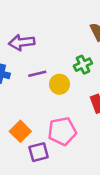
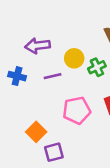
yellow circle: (59, 84) -> (74, 58), moved
pink pentagon: (62, 131) -> (77, 110), moved

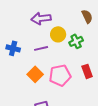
purple arrow: (37, 46) -> (41, 18), moved
orange square: (36, 132) -> (35, 74), moved

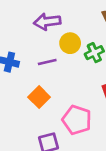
pink pentagon: (60, 75) -> (77, 120), moved, turned 30

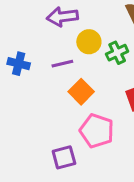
orange square: (39, 97) -> (81, 92), moved

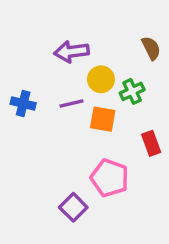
orange square: (81, 92) -> (103, 119), moved, turned -35
purple square: (64, 157) -> (73, 207), turned -30

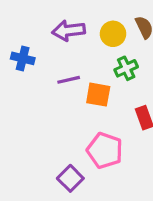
yellow circle: (101, 79) -> (113, 34), moved
blue cross: (23, 104) -> (23, 58), moved

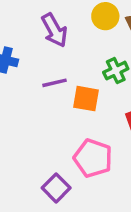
purple arrow: (69, 31) -> (54, 30), turned -112
yellow circle: (113, 34) -> (105, 16), moved

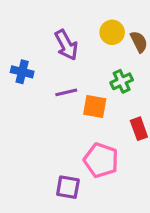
purple square: (56, 188) -> (68, 187), turned -35

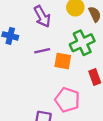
green cross: (122, 81) -> (82, 43), size x1.5

